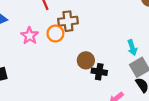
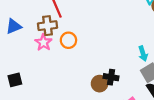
brown cross: (68, 21) -> (47, 26), moved
brown circle: (86, 60) -> (100, 84), moved

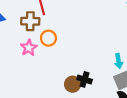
pink star: (43, 42) -> (29, 48), moved

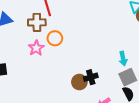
black cross: (85, 79) -> (91, 77), turned -32

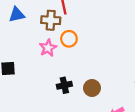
black cross: (91, 77) -> (64, 85), moved

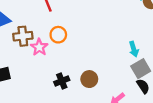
brown cross: (51, 20) -> (23, 36), moved

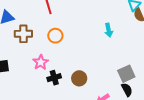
pink star: (39, 47) -> (41, 62), moved
cyan arrow: (134, 49) -> (109, 30), moved

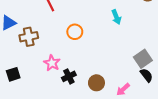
orange circle: (55, 36) -> (75, 32), moved
brown circle: (79, 78) -> (96, 83), moved

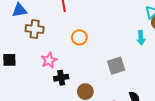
cyan arrow: (116, 17) -> (141, 38), moved
gray square: (143, 59) -> (116, 66), moved

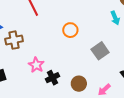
orange circle: (79, 37) -> (70, 30), moved

